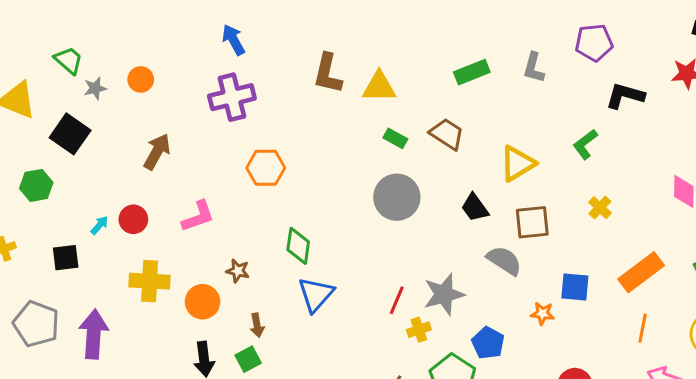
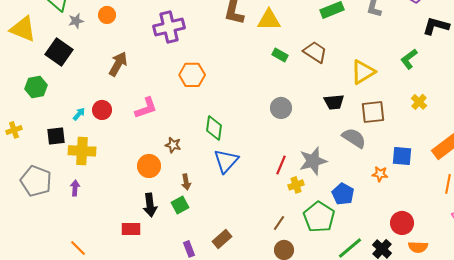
gray circle: (397, 197) -> (281, 108), moved, size x0.7
black trapezoid: (475, 208) -> (334, 102), turned -60
yellow cross: (150, 281) -> (82, 151), moved
purple arrow: (94, 334) -> (75, 188), size x0.5

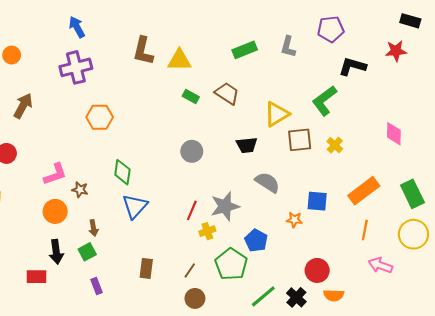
green L-shape: (409, 59) -> (324, 101), size x1.4
pink L-shape: (146, 108) -> (55, 174), moved
brown square: (373, 112) -> (300, 140), moved
brown rectangle: (222, 239) -> (146, 268), moved, turned -42
purple rectangle: (189, 249) -> (97, 286), moved

